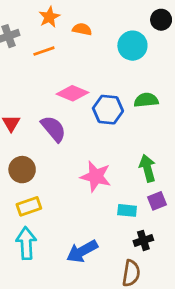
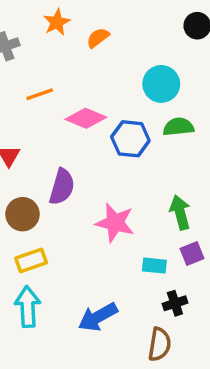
orange semicircle: (82, 29) -> (98, 38), turned -48
cyan circle: (132, 46) -> (161, 84), moved
orange line: (44, 51) -> (40, 94), moved
purple semicircle: (53, 129) -> (62, 187), moved, turned 56

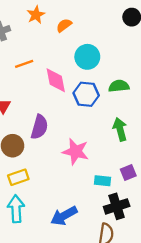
cyan circle: (161, 84) -> (87, 57), moved
pink diamond: (86, 118) -> (56, 80), turned 56
green arrow: (180, 212) -> (120, 129), moved
black cross: (175, 303) -> (117, 206), size x1.5

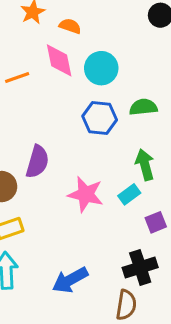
orange semicircle: (64, 25) -> (70, 26), turned 56
pink diamond: (56, 80) -> (59, 60), moved
cyan rectangle: (103, 181) -> (129, 194), moved, turned -42

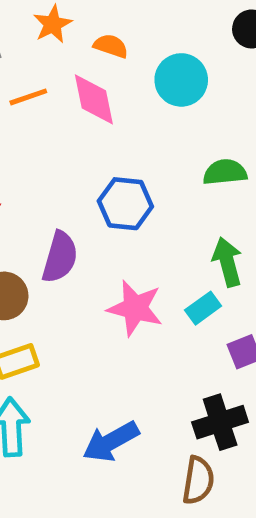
cyan circle: (101, 68) -> (181, 80), moved
orange line: (17, 78) -> (28, 97), moved
blue hexagon: (100, 118) -> (125, 204), moved

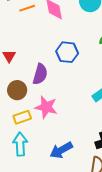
pink star: (135, 308) -> (46, 107), moved

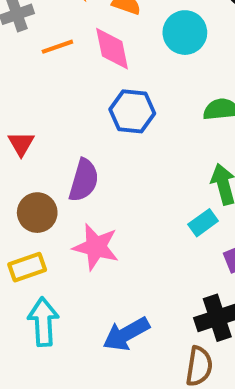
blue hexagon: (67, 52) -> (132, 111), moved
yellow rectangle: (22, 117) -> (27, 267), moved

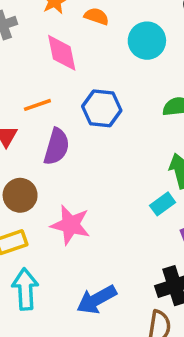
orange line: (57, 47) -> (37, 105), moved
pink diamond: (112, 49) -> (62, 53), moved
purple semicircle: (84, 180) -> (57, 147), moved

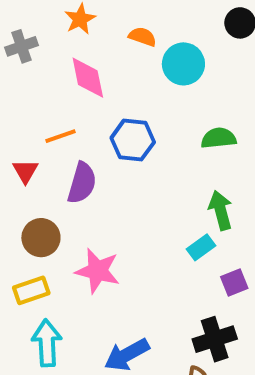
orange semicircle: (97, 16) -> (142, 37), moved

